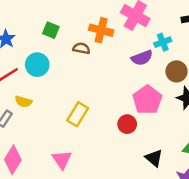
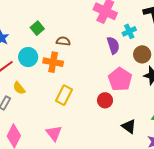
green square: (51, 30) -> (37, 28), turned 32
orange cross: (101, 30) -> (53, 62), moved
purple semicircle: (142, 58) -> (113, 45), turned -84
yellow semicircle: (23, 102) -> (19, 88), turned 40

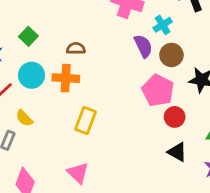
green square: (37, 28) -> (28, 36), moved
brown circle: (142, 54) -> (171, 55), moved
red circle: (105, 100) -> (175, 117), moved

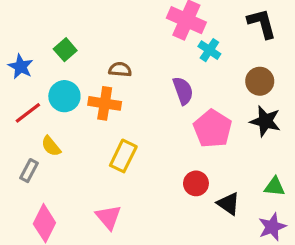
cyan cross: (163, 25) -> (209, 50), moved, turned -30
purple semicircle: (143, 46) -> (183, 91), moved
brown circle: (171, 55) -> (260, 81), moved
red circle: (175, 117) -> (196, 183), moved

